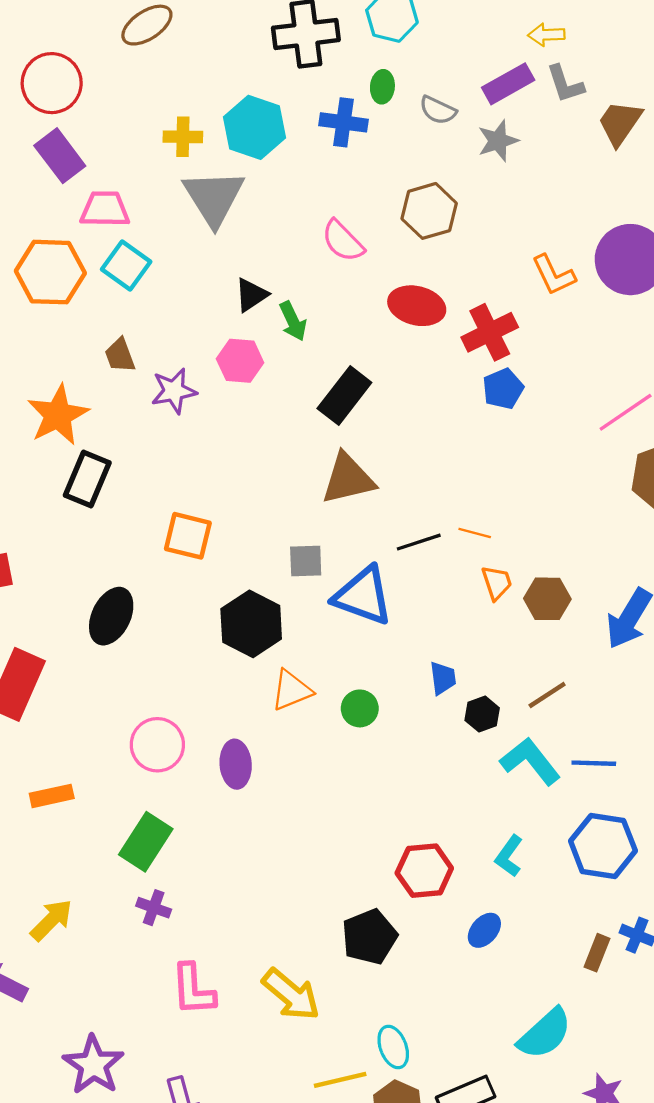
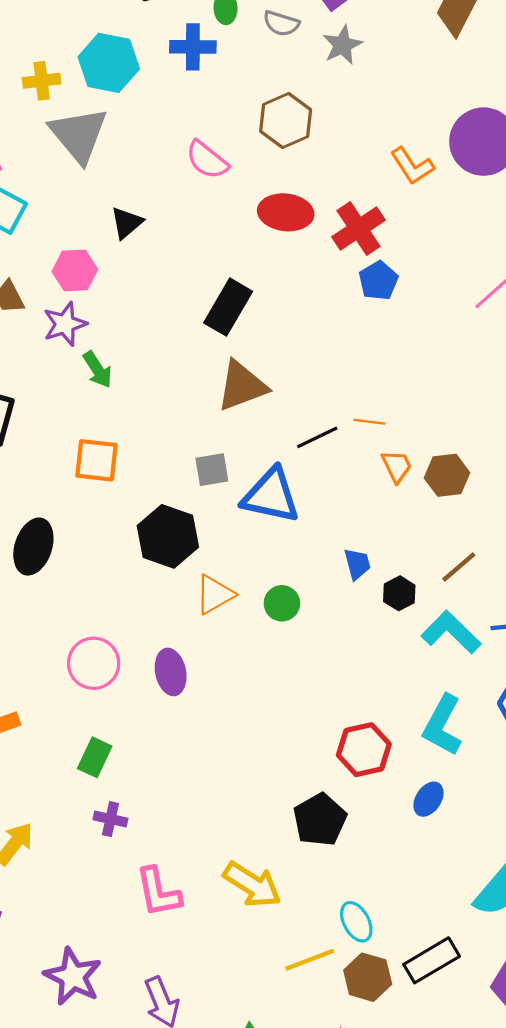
green arrow: (293, 321) -> (97, 370), moved
pink hexagon: (240, 361) -> (75, 270), moved
green rectangle: (146, 842) -> (95, 757), size x0.7
cyan L-shape: (509, 856) -> (443, 725), size x1.5

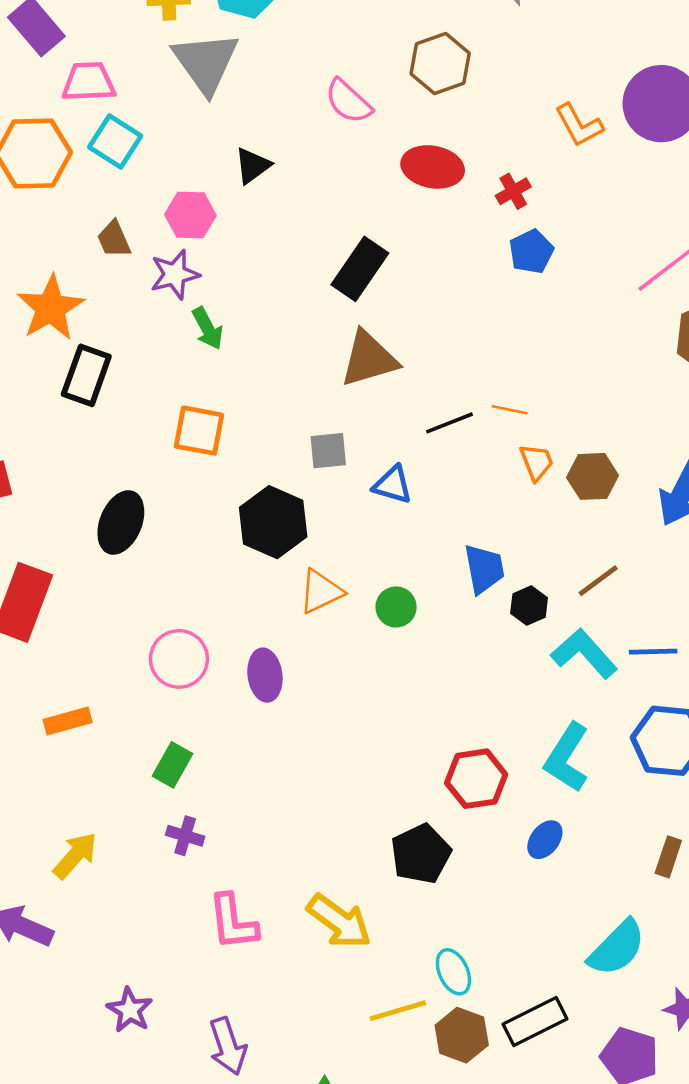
red cross: (359, 229) -> (513, 191), size x0.6
blue triangle: (271, 496) -> (393, 485), size x0.6
blue trapezoid: (357, 564) -> (484, 569), size x1.4
purple star: (73, 977) -> (130, 1010), size x0.7

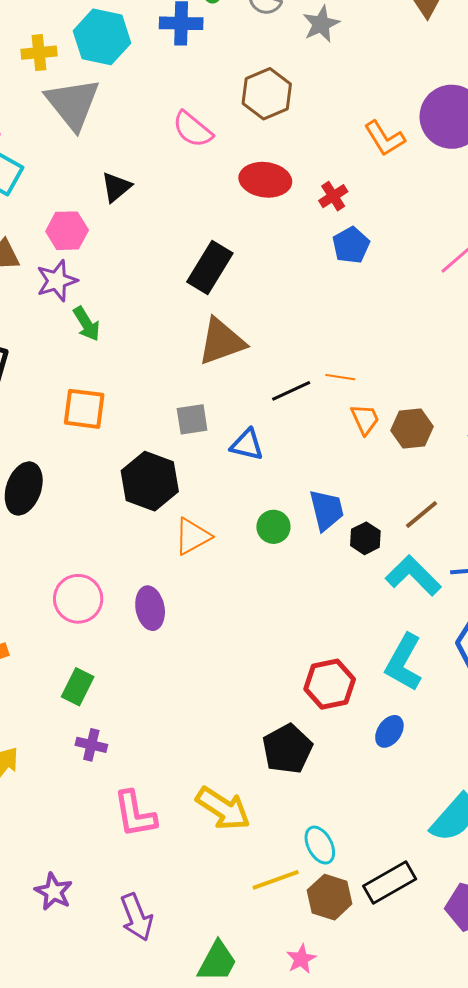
green circle: (396, 607) -> (273, 527), moved

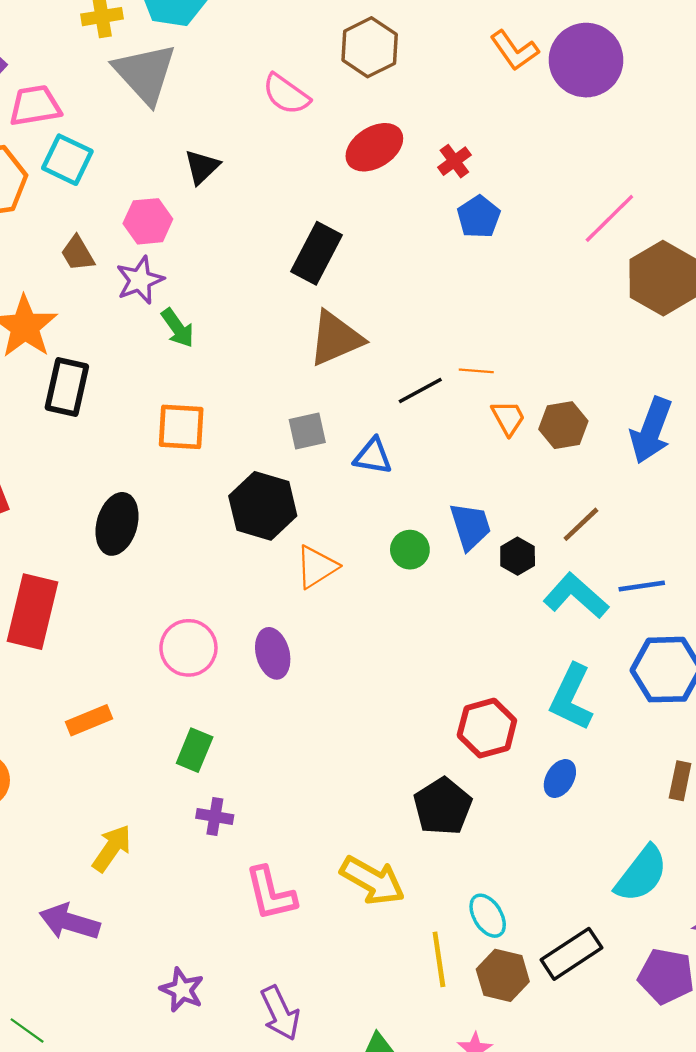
orange L-shape: (385, 138) -> (514, 50), moved
red ellipse: (265, 180) -> (374, 147), turned -36
yellow line: (276, 880) -> (439, 959), turned -75

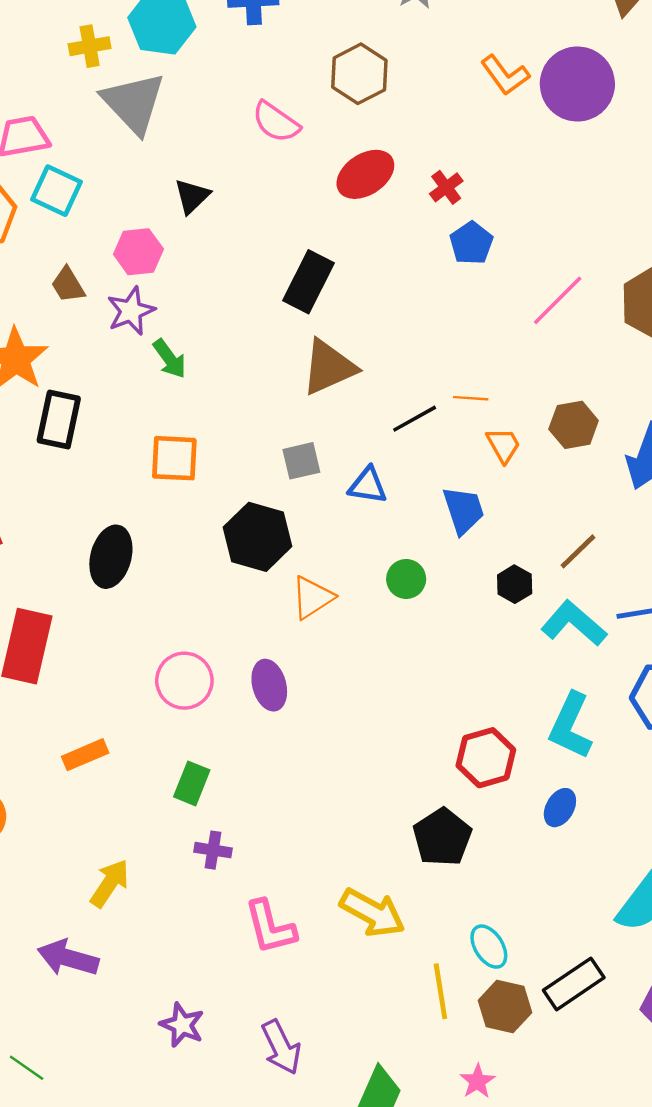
pink line: (609, 218) -> (558, 300), moved
brown hexagon: (563, 425) -> (574, 425), moved
blue trapezoid: (470, 526) -> (463, 510), moved

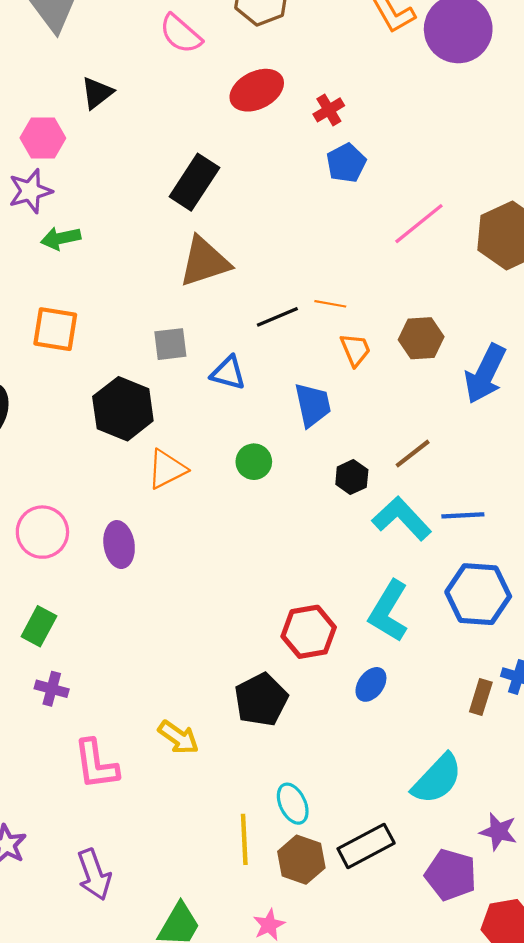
green arrow: (170, 359) -> (61, 238), turned 108
yellow arrow: (373, 913) -> (178, 737), moved, size x0.7

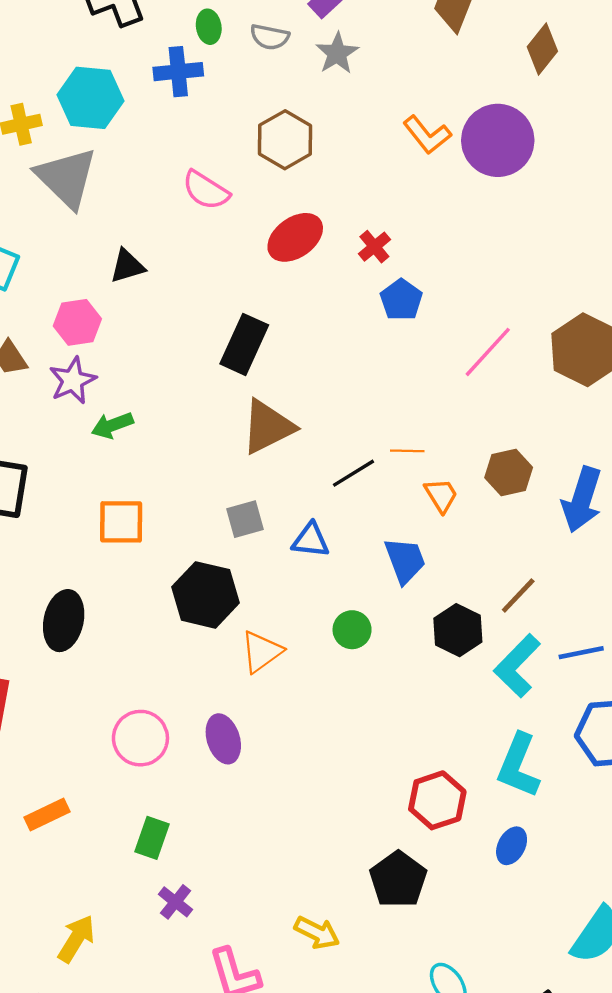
black triangle: (97, 93) -> (127, 266), turned 30
black hexagon: (352, 477) -> (458, 630), size x1.4
cyan L-shape: (402, 518) -> (517, 666), turned -84
purple cross: (52, 689) -> (175, 902), turned 32

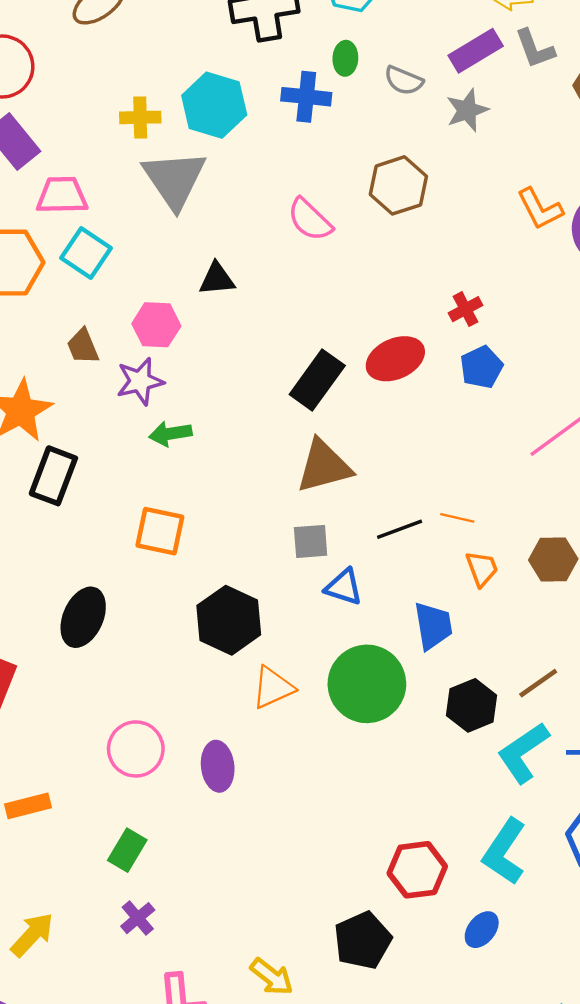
red ellipse: (295, 237) -> (395, 359), moved
gray square: (245, 519) -> (311, 541), moved
green circle: (352, 630) -> (367, 684), size x2.0

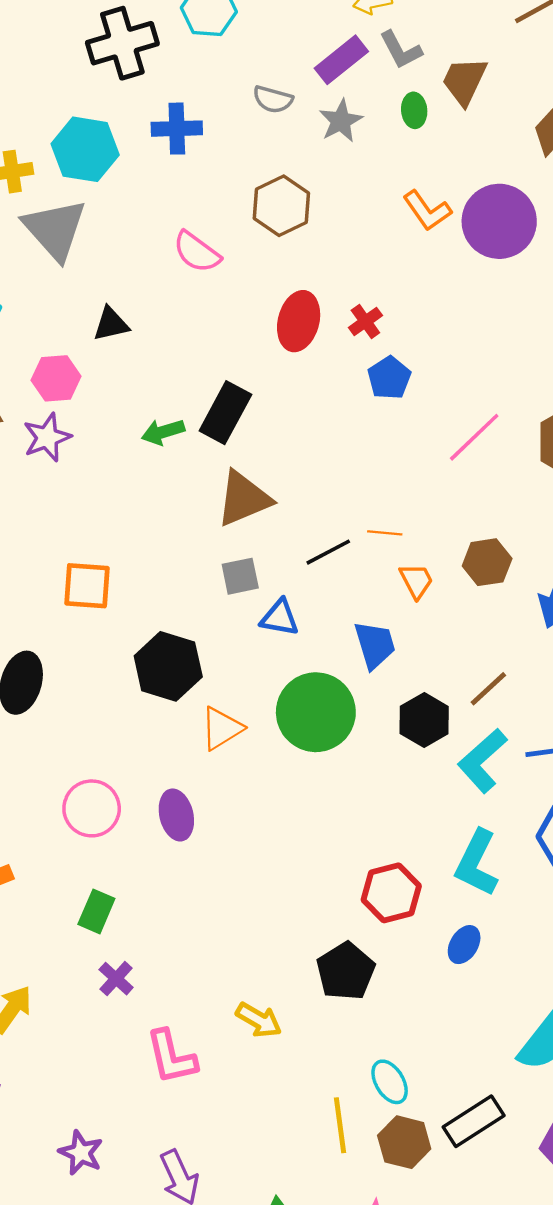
green ellipse: (345, 58) -> (414, 110), moved
red ellipse: (395, 359) -> (299, 321), moved, turned -44
green arrow: (170, 434) -> (163, 432), moved

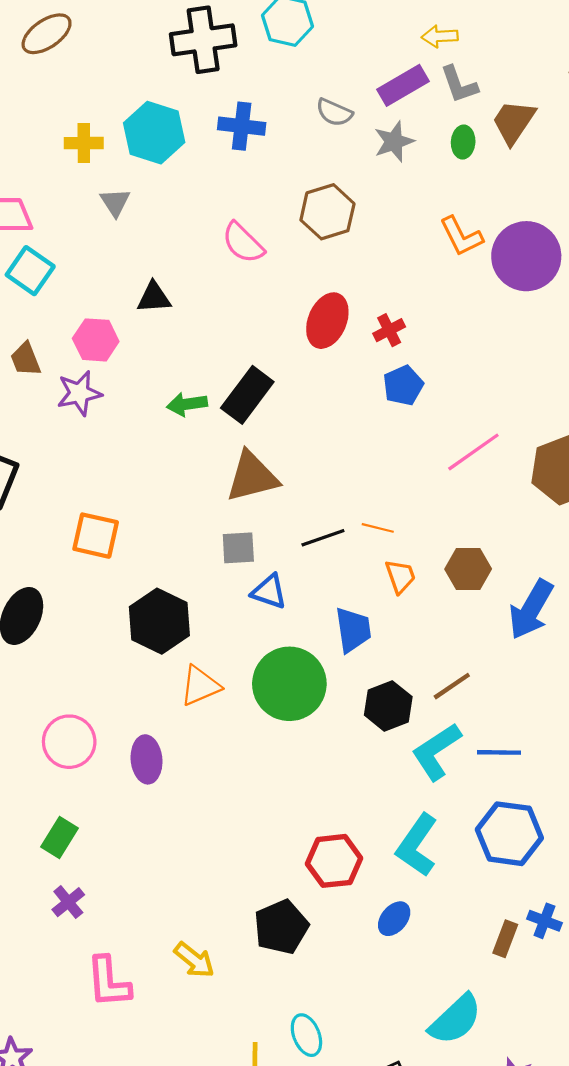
gray triangle: (55, 229) -> (115, 202), size x0.5

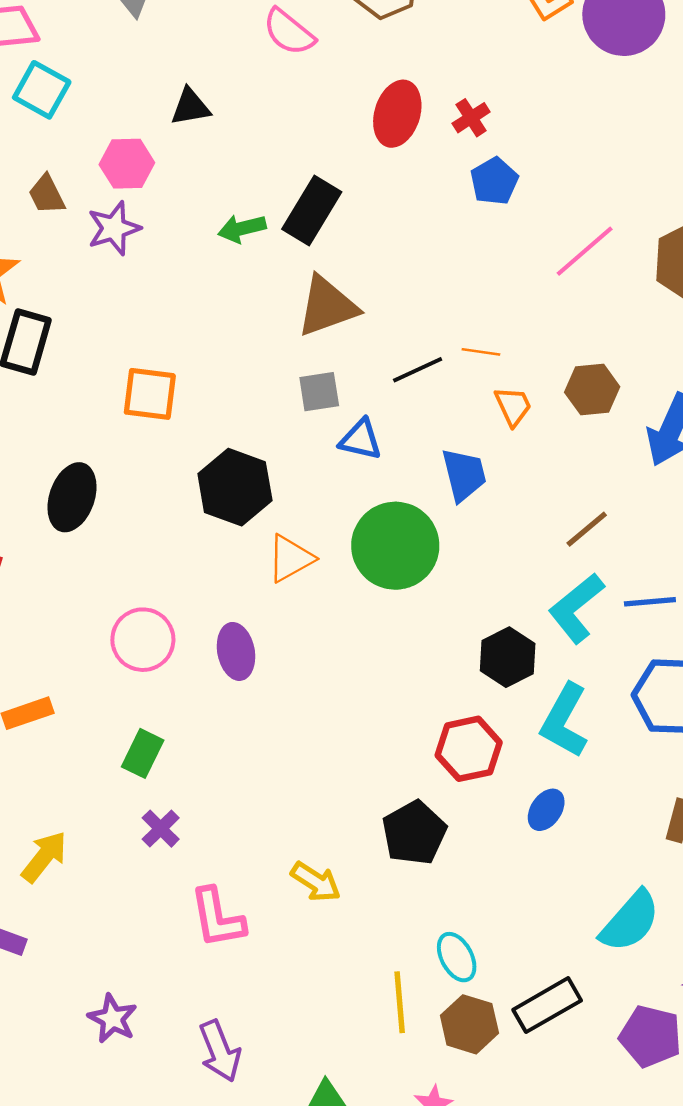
black hexagon: (388, 706) -> (508, 657), moved

